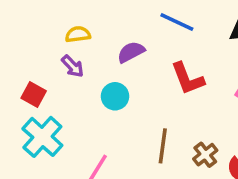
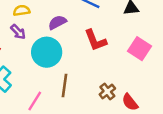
cyan circle: (115, 96) -> (47, 52), size x1.6
brown line: (163, 146) -> (64, 85), moved

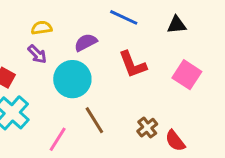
brown line: (64, 85) -> (94, 120), turned -40

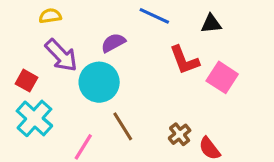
yellow semicircle: (42, 28) -> (50, 16), moved
purple arrow: (37, 54) -> (61, 55), size x1.6
red L-shape: (133, 64) -> (184, 60), moved

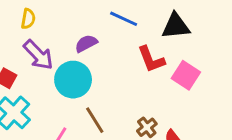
yellow semicircle: (50, 16) -> (28, 19), turned 108
black triangle: (211, 24) -> (176, 26), size x1.5

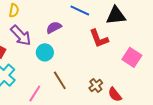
pink square: (186, 75) -> (132, 57), moved
cyan circle: (73, 80) -> (45, 52), size x0.7

